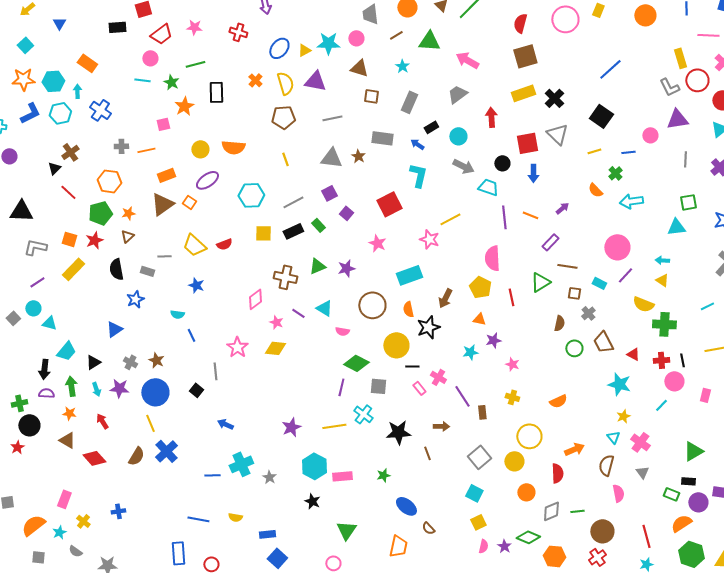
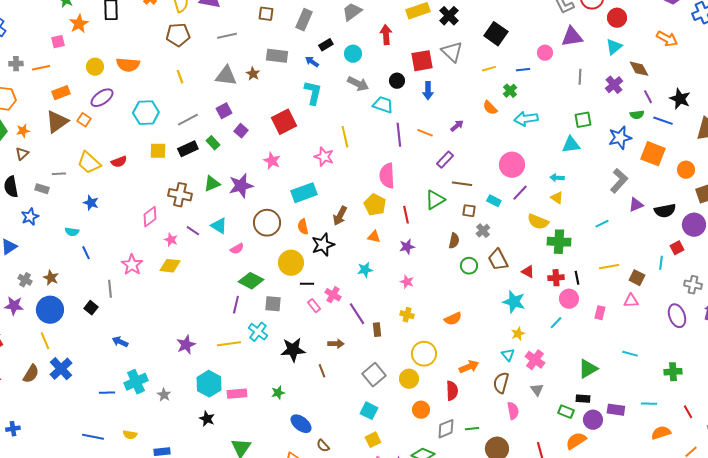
yellow line: (450, 219) -> (345, 137), turned -75
purple star: (346, 268) -> (241, 186), size x1.4
pink semicircle: (342, 331) -> (237, 249), turned -40
purple star: (493, 340) -> (407, 247), moved

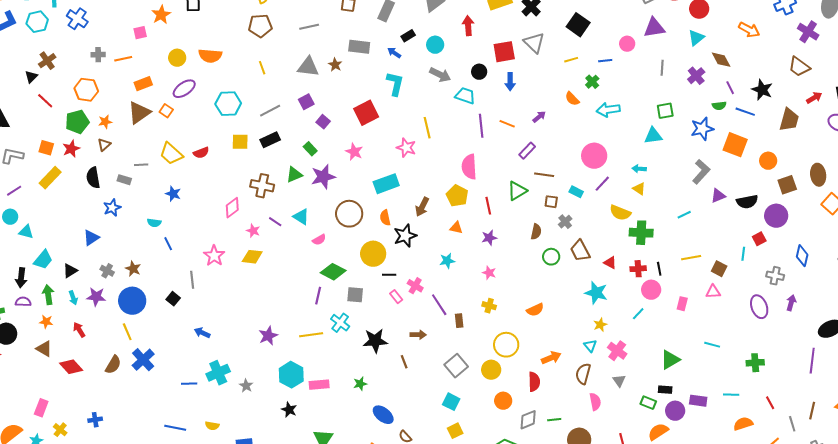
green rectangle: (213, 143) -> (310, 149), moved

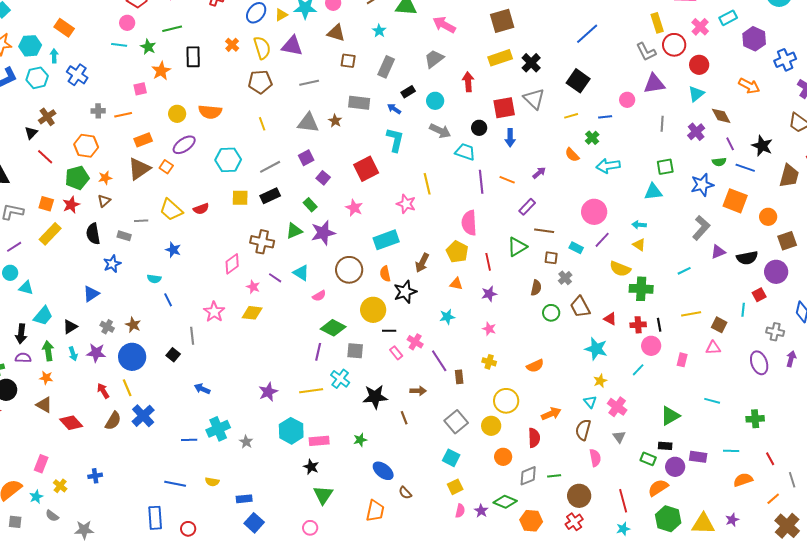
red arrow: (79, 330) -> (103, 391), moved
black star: (289, 410) -> (311, 467), moved

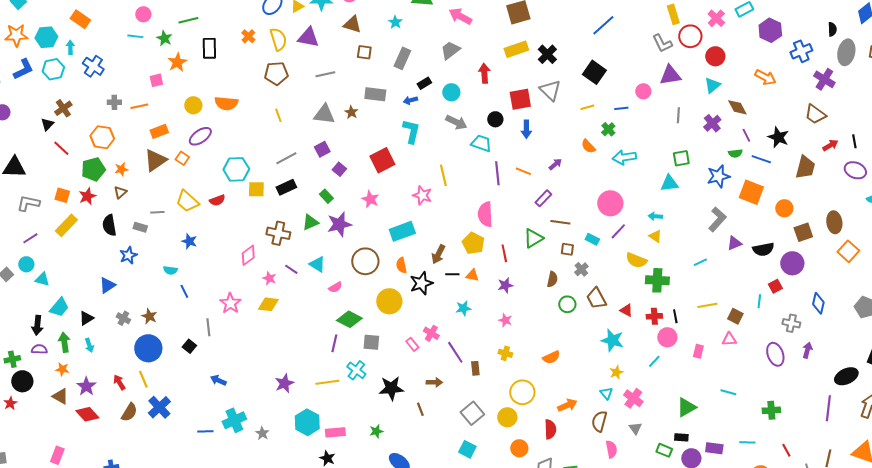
blue arrow: (394, 109) -> (410, 100), turned -48
cyan hexagon: (228, 160) -> (236, 169), moved
black line: (389, 331) -> (452, 274), moved
purple star: (96, 353) -> (86, 386), moved, turned 30

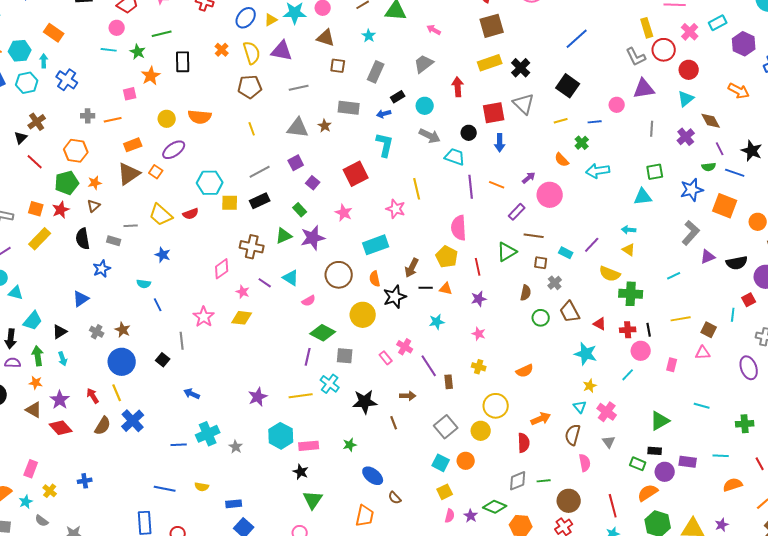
pink arrow: (460, 16) -> (434, 30), size x0.6
pink circle: (610, 203) -> (550, 195), moved
orange circle: (519, 448) -> (466, 461), moved

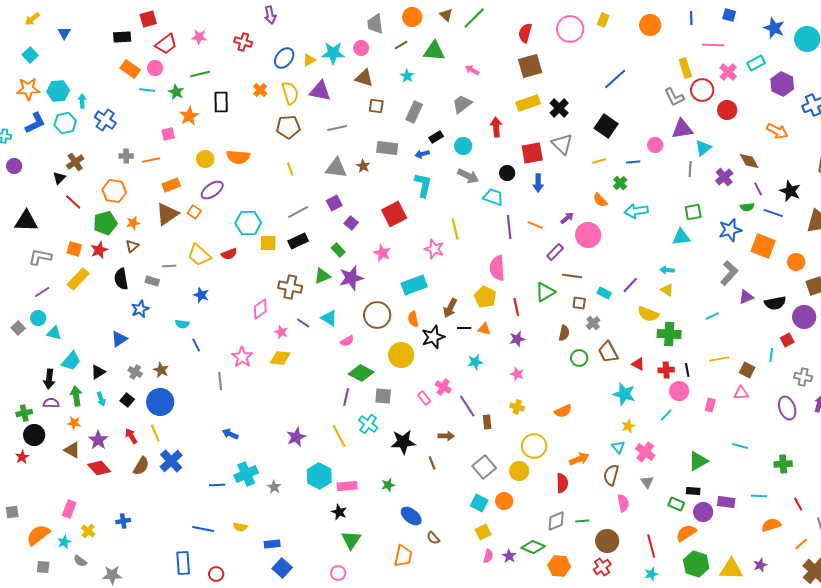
orange rectangle: (54, 33) -> (130, 69), moved
cyan triangle: (686, 99) -> (703, 148), moved
black square: (163, 360) -> (127, 400), moved
yellow line: (301, 396) -> (339, 436), turned 70

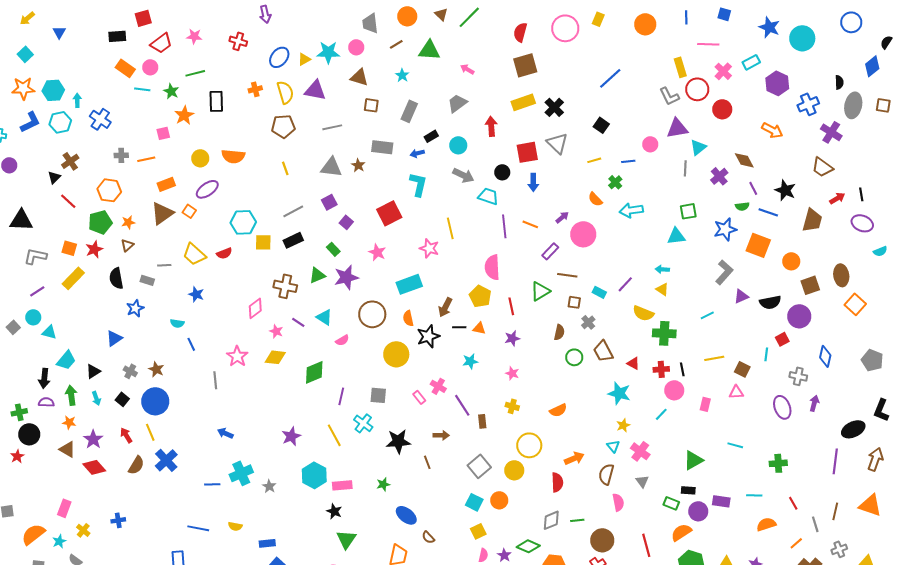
orange cross: (260, 90) -> (255, 89), turned 32
black square: (606, 126) -> (601, 125), size x0.7
green diamond: (361, 373) -> (314, 372), moved, turned -50

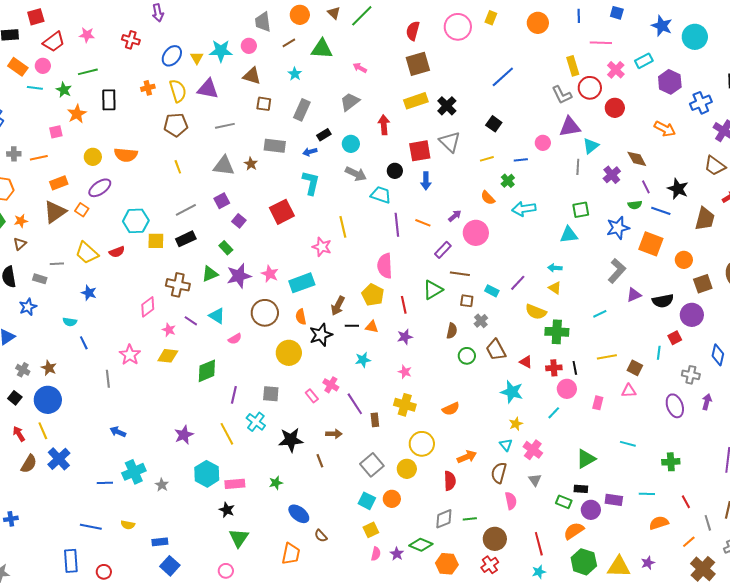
yellow triangle: (304, 59) -> (197, 58), turned -32
pink star: (377, 252) -> (270, 274), moved
yellow cross: (512, 406) -> (405, 405), size x1.5

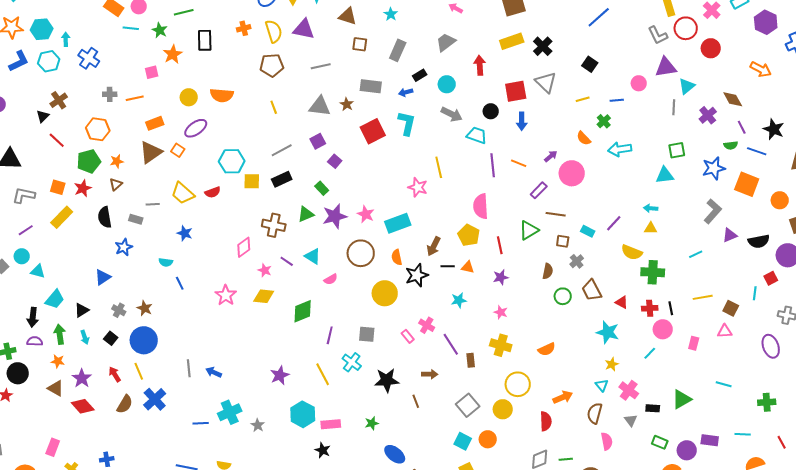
red square: (282, 212) -> (373, 131), moved
yellow triangle: (555, 288) -> (651, 228), turned -32
gray line: (108, 379) -> (189, 368), moved
black rectangle: (581, 489) -> (653, 408), moved

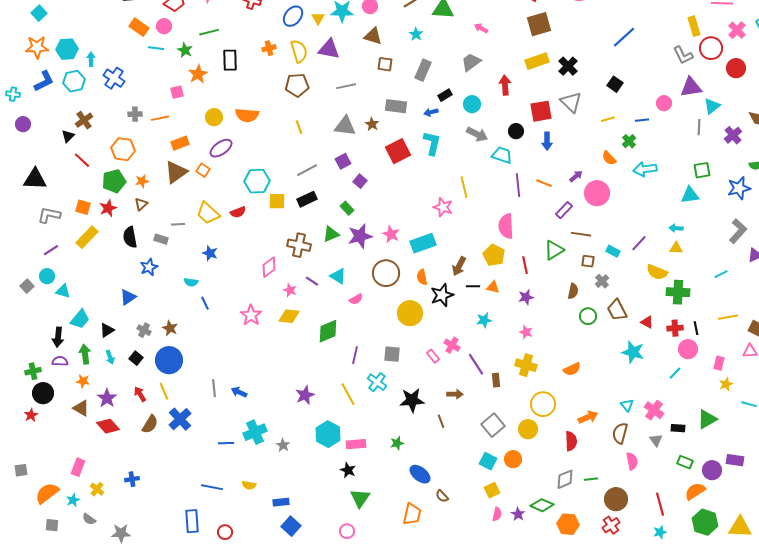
yellow star: (612, 364) -> (726, 384), moved

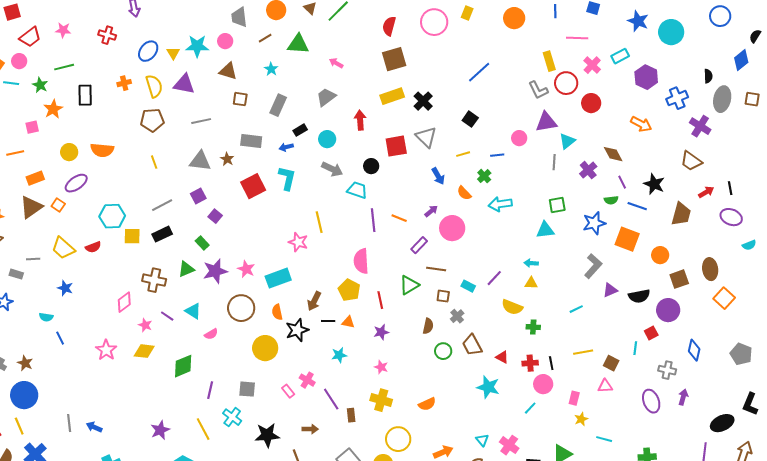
blue arrow: (547, 141) -> (438, 176), moved, turned -30
green cross: (678, 292) -> (533, 327), size x0.6

